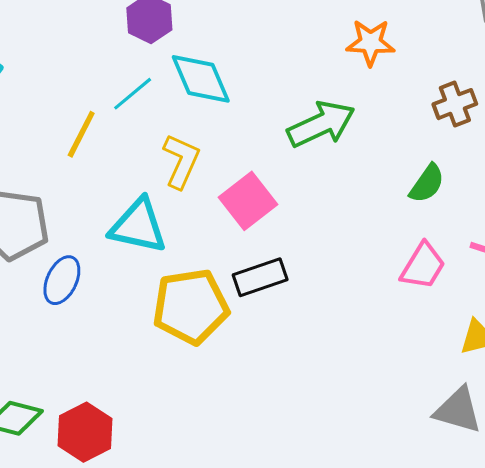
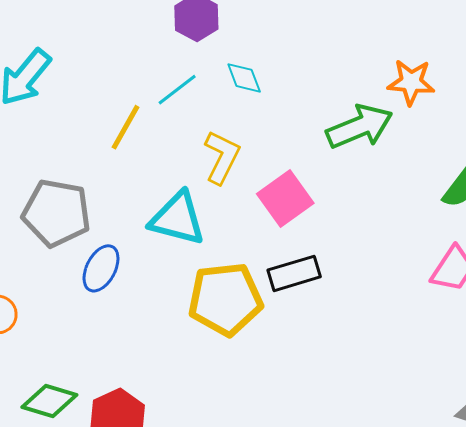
orange star: (371, 43) -> (411, 82), moved
cyan diamond: (201, 79) -> (244, 78), size x0.6

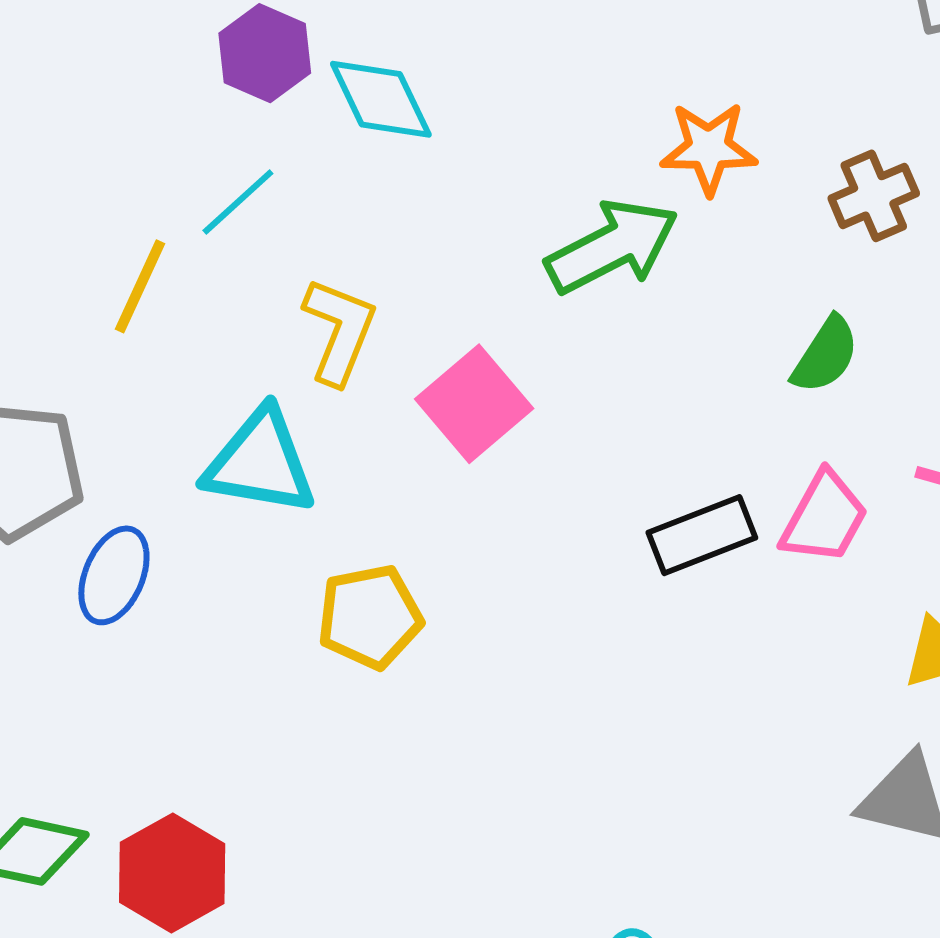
cyan diamond: (244, 78) -> (381, 99), moved, size x1.4
black rectangle: (294, 273) -> (702, 535), moved
yellow pentagon: (225, 299) -> (370, 617), size x0.7

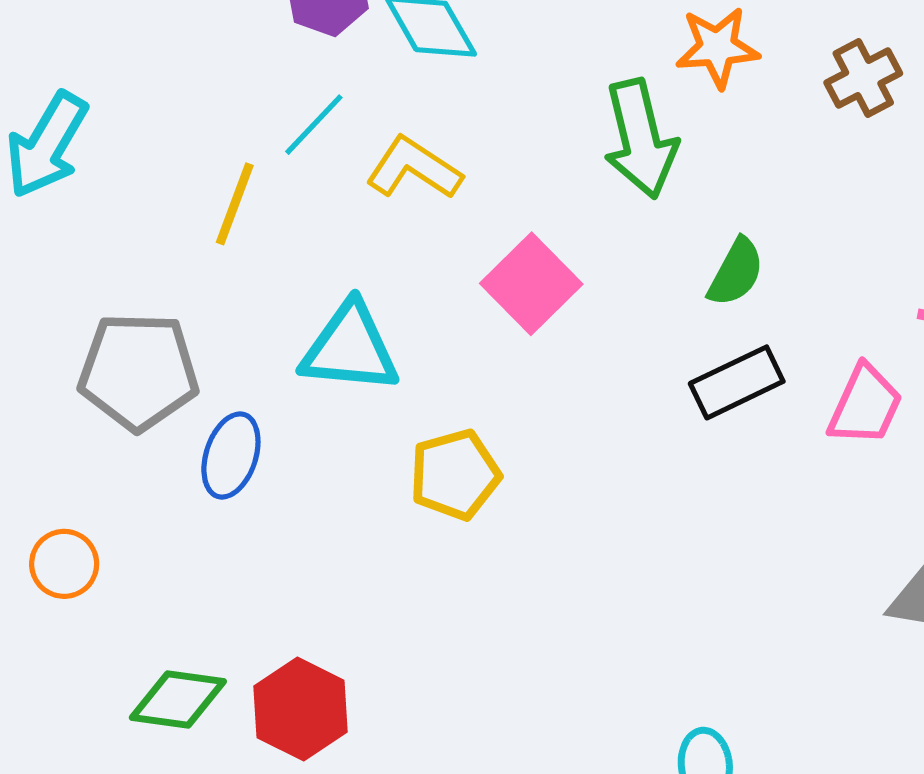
green arrow: (612, 247) -> (640, 139), turned 108
yellow L-shape: (339, 331) -> (414, 168), moved, turned -74
green semicircle: (825, 355) -> (736, 272), moved
pink trapezoid: (824, 518) -> (865, 405), moved

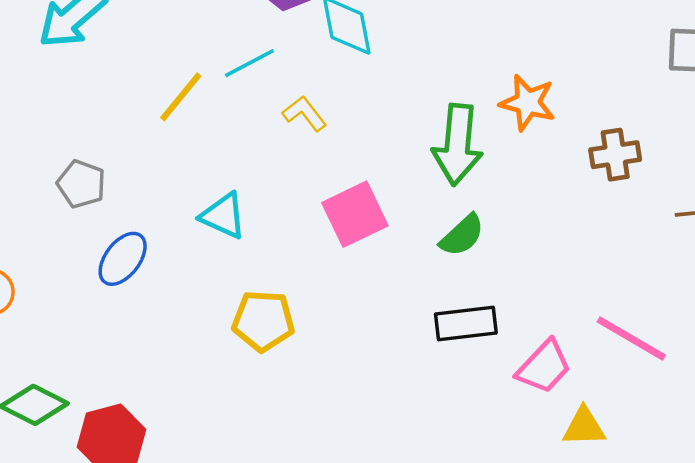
yellow L-shape: (414, 168) -> (304, 113), size x0.7
green semicircle: (736, 272) -> (462, 235), moved
cyan triangle: (350, 348) -> (223, 216), size x0.7
gray pentagon: (138, 371) -> (81, 184), size x0.6

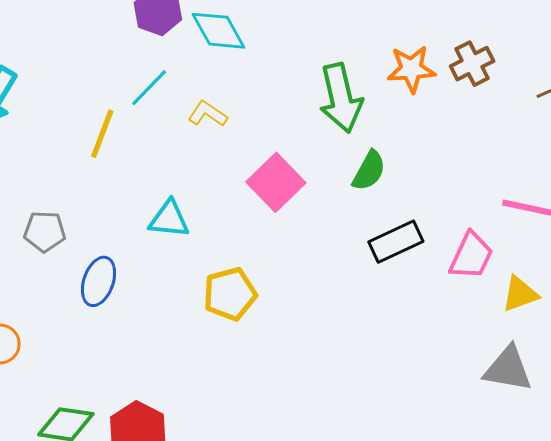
orange star: (528, 103) -> (411, 69), moved

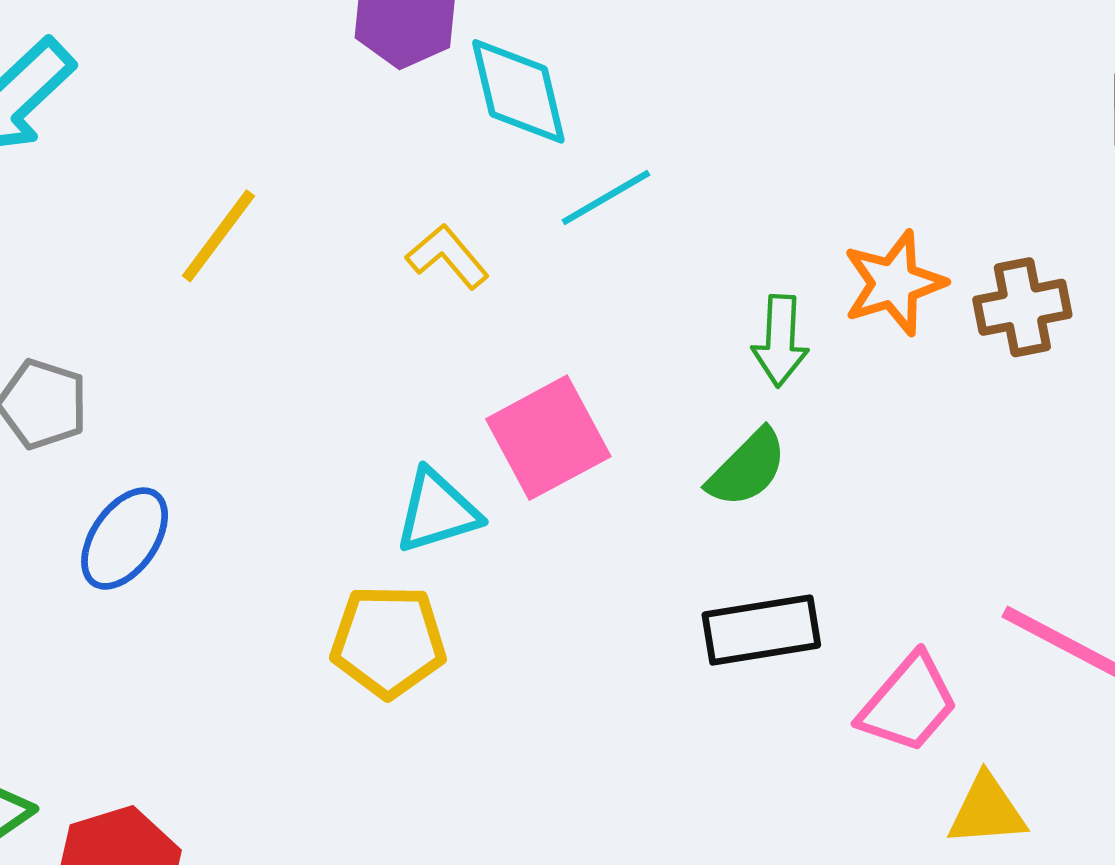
orange star: (411, 69) -> (894, 283), turned -30
cyan line: (149, 88) -> (606, 198), moved
green arrow: (341, 98) -> (780, 341), moved, size x0.6
cyan triangle: (169, 219) -> (437, 511), moved, turned -39

